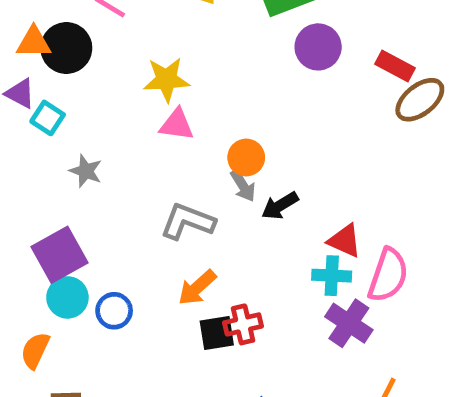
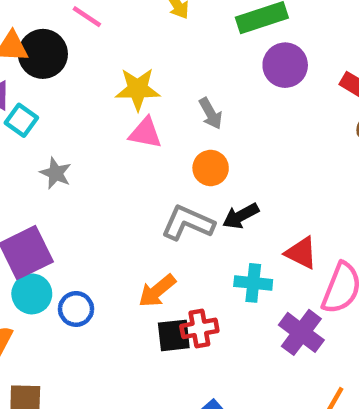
gray arrow: (243, 186) -> (211, 113), moved
gray L-shape: (188, 221) -> (188, 223), moved
cyan cross: (332, 276) -> (253, 283), moved

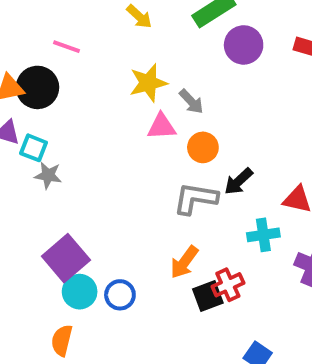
yellow star: (138, 89) -> (148, 83), moved
pink triangle: (145, 133) -> (162, 126), moved
gray star: (56, 173) -> (48, 175), moved

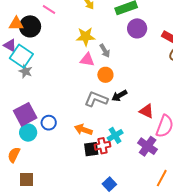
cyan square: (34, 148) -> (21, 56), size x1.6
cyan cross: (263, 235) -> (115, 135), moved, turned -35
orange arrow: (184, 262) -> (83, 130), turned 60
blue circle: (120, 295) -> (49, 123), moved

